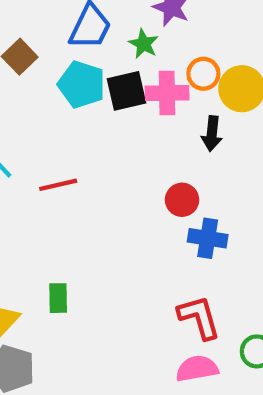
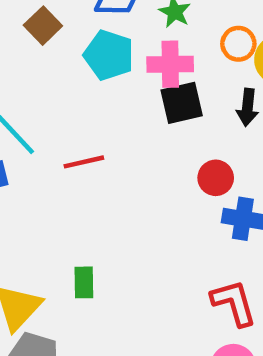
black square: (126, 91) -> (182, 103), moved
pink cross: (167, 93) -> (170, 64), moved

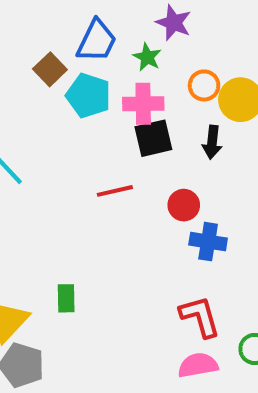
brown square: (43, 26) -> (50, 69), moved
red line: (84, 162) -> (115, 191), moved

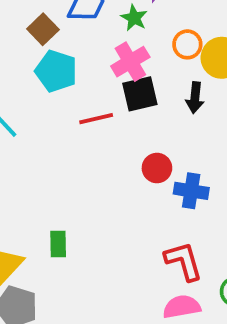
cyan pentagon: (88, 96) -> (56, 71), moved
pink cross: (143, 104) -> (130, 62), turned -30
red line: (115, 191) -> (96, 119), moved
red circle: (184, 205) -> (157, 168), moved

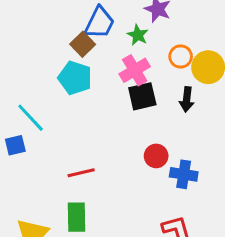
brown square: (43, 29) -> (83, 44), moved
red line: (96, 119) -> (81, 173), moved
green rectangle: (58, 244) -> (77, 217), size x1.4

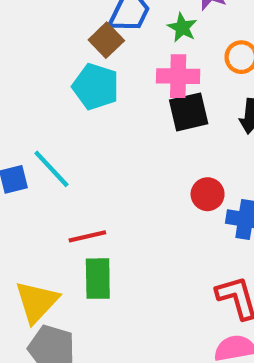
pink cross: (135, 70) -> (178, 76), turned 32
cyan line: (31, 118) -> (51, 169), moved
red line: (81, 173) -> (87, 236), moved

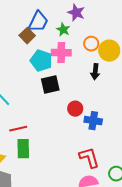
cyan pentagon: (96, 87) -> (41, 61), moved
black square: (189, 112) -> (50, 85), moved

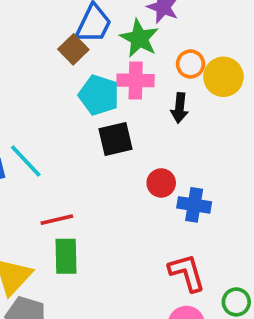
green star: (63, 30) -> (139, 38), size x1.5
black arrow: (95, 72) -> (180, 108), moved

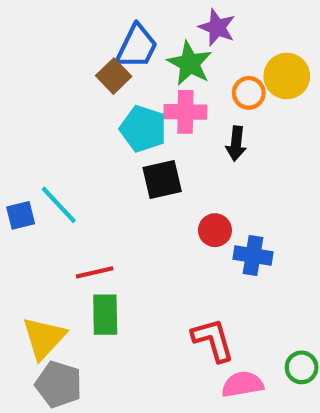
yellow circle: (223, 77) -> (287, 76), moved
red L-shape: (187, 273) -> (213, 340), moved

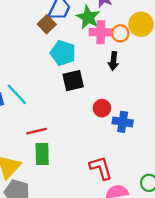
pink cross: (185, 112) -> (101, 32), moved

